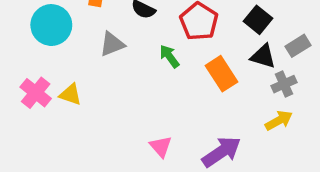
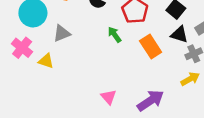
gray triangle: (112, 44) -> (62, 33), moved
pink cross: (36, 93) -> (22, 48), moved

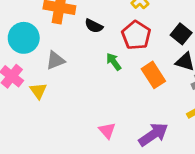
yellow triangle: (46, 61) -> (38, 91), turned 35

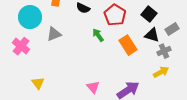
yellow triangle: (38, 91) -> (38, 83), moved

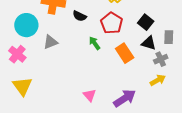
gray rectangle: (172, 29) -> (169, 37), turned -56
yellow triangle: (38, 83) -> (22, 86), moved, size x1.5

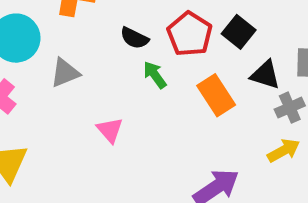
black semicircle: (80, 16) -> (134, 38), moved
black square: (146, 22) -> (239, 32), moved
pink triangle: (90, 95) -> (110, 130), moved

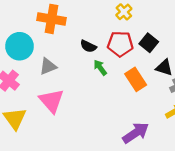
red pentagon: (190, 34) -> (120, 44), turned -30
pink triangle: (110, 130) -> (52, 101), moved, size x1.6

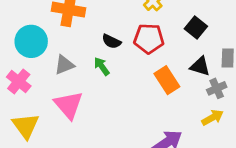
black square: (149, 43) -> (196, 28), moved
green arrow: (100, 68) -> (102, 66), moved

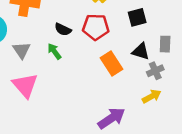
black square: (196, 28) -> (137, 17), turned 36
gray triangle: (64, 65) -> (22, 50), turned -42

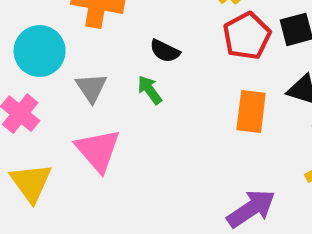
red pentagon: (96, 27) -> (247, 36), moved, turned -30
orange rectangle: (112, 63) -> (251, 111), turned 40

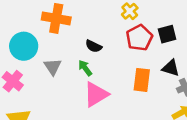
pink triangle: (98, 150) -> (96, 94), moved, turned 40

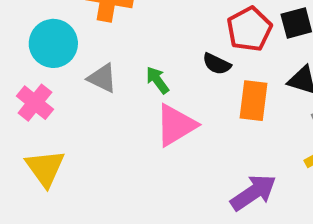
black semicircle: (94, 46) -> (217, 64), moved
gray triangle: (53, 67) -> (102, 78), turned -30

